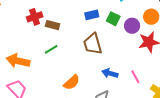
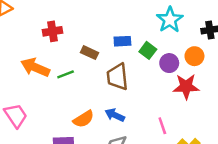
brown rectangle: (53, 25) -> (89, 53), moved
orange arrow: (18, 61) -> (35, 67), moved
blue arrow: (110, 73) -> (115, 115), moved

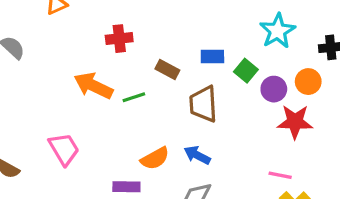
pink line: (162, 126) -> (280, 175), moved, turned -63

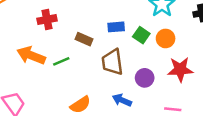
orange circle: (308, 82) -> (166, 38), moved
purple circle: (274, 89) -> (145, 78), moved
blue arrow: (197, 155) -> (122, 100), moved

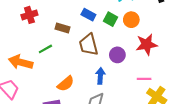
blue rectangle: (116, 27) -> (88, 15), turned 40
orange arrow: (31, 55) -> (21, 62), moved
blue arrow: (122, 100) -> (100, 76), turned 77

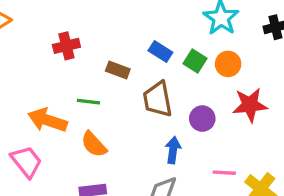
green line: (45, 49) -> (88, 102), turned 32
pink line: (144, 79) -> (224, 173), moved
orange semicircle: (66, 84) -> (94, 144), moved, turned 84

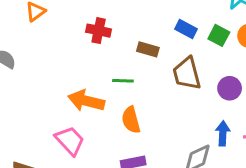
red cross: (66, 46) -> (99, 31), turned 30
orange semicircle: (94, 144) -> (131, 120), turned 32
blue arrow: (173, 150) -> (223, 133), moved

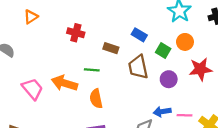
green square: (219, 35) -> (163, 51), moved
blue arrow: (223, 133) -> (162, 112), turned -105
pink trapezoid: (70, 141) -> (32, 89), moved

